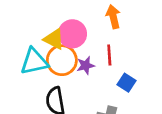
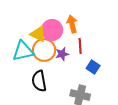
orange arrow: (113, 17) -> (72, 24), moved

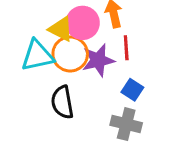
purple star: (62, 54) -> (98, 60), size x1.5
blue square: (93, 67) -> (132, 90), moved

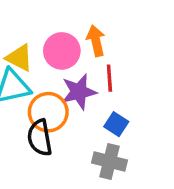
yellow triangle: (61, 29) -> (19, 58), moved
orange circle: (70, 54) -> (48, 112), moved

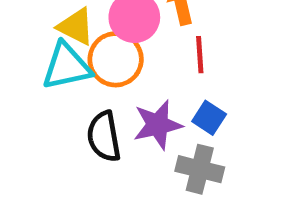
purple star: (79, 92) -> (158, 125), moved
orange circle: (48, 112) -> (116, 59), moved

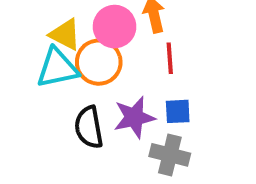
blue square: (209, 118) -> (178, 111), turned -36

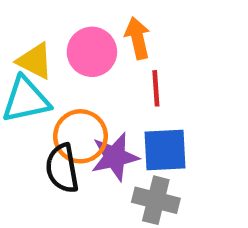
orange circle: (99, 62) -> (81, 136), moved
blue square: (178, 111) -> (165, 150), size x1.5

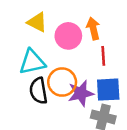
yellow triangle: (35, 61) -> (37, 22), moved
black semicircle: (62, 168) -> (38, 91), moved

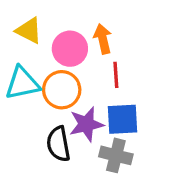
orange circle: (62, 82) -> (62, 90), moved
black semicircle: (38, 91) -> (58, 144), moved

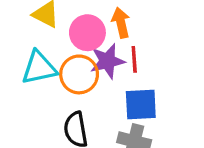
purple star: (86, 124) -> (107, 61), moved

